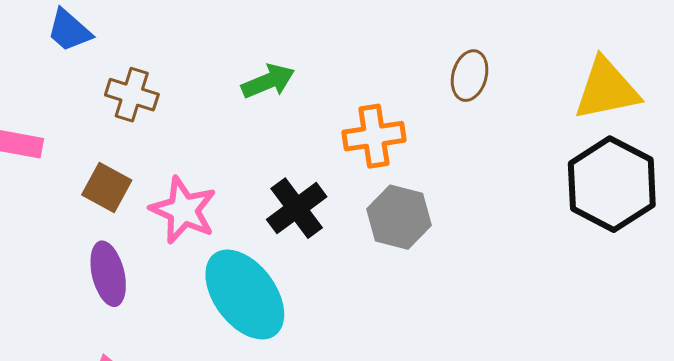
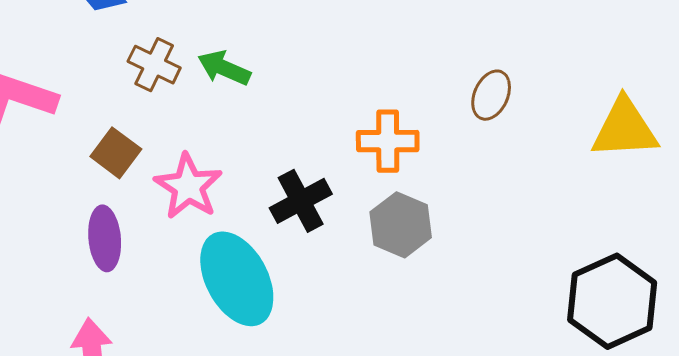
green arrow: (268, 81) -> (224, 68), moved, turned -142
black hexagon: (612, 184) -> (612, 301), moved

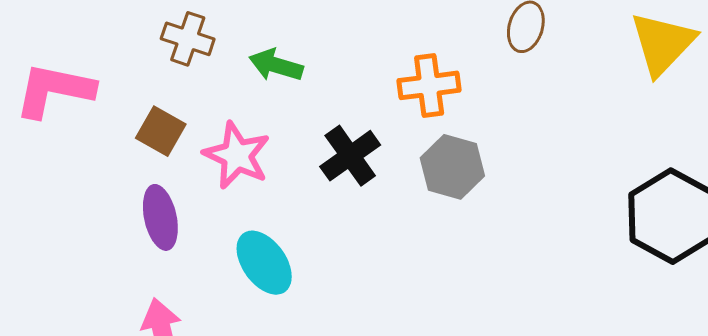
green arrow: (224, 68) -> (276, 65), moved
yellow triangle: (625, 129) -> (663, 43), turned -36
cyan ellipse: (237, 279) -> (264, 263), moved, size x0.7

